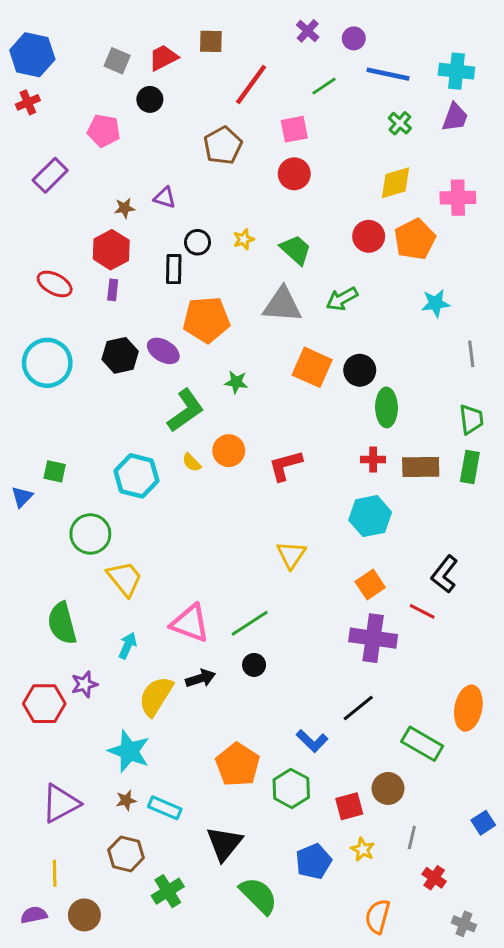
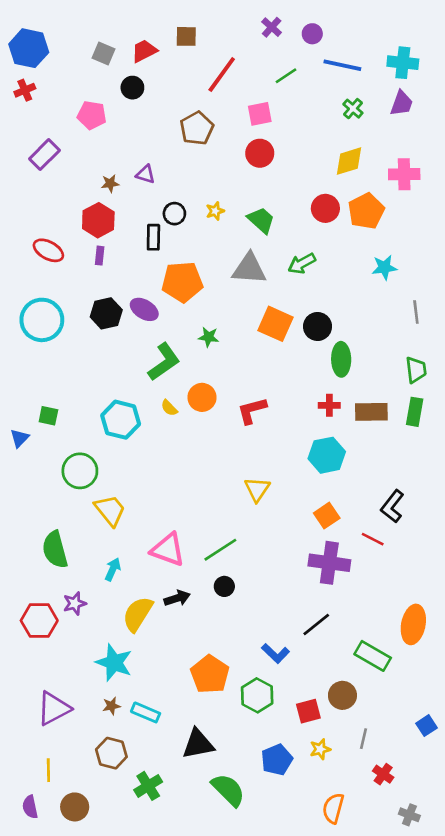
black triangle: (224, 844) -> (198, 744), turned 40
yellow star: (363, 849) -> (320, 749), turned 30
purple semicircle: (34, 915) -> (30, 807), turned -90

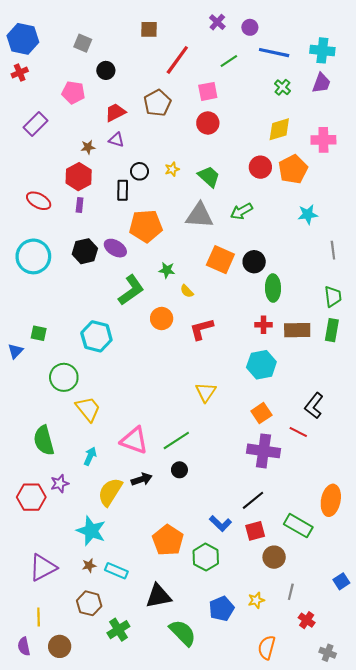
red trapezoid: (144, 51) -> (115, 112), moved
yellow semicircle: (169, 408) -> (187, 291), moved
red square: (308, 711) -> (255, 531), moved

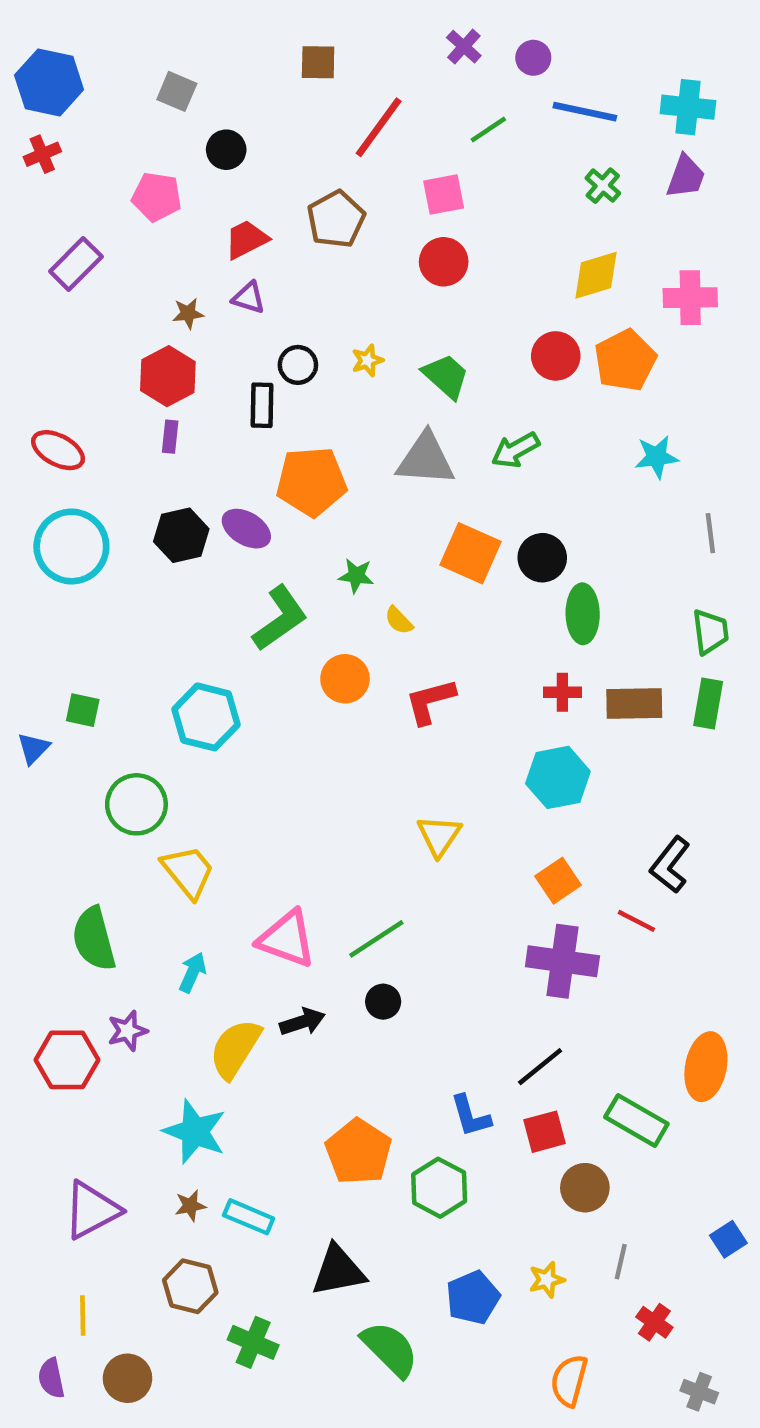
red ellipse: (39, 201) -> (58, 450), moved
blue L-shape: (220, 523) -> (471, 1116), turned 30
green cross: (118, 630) -> (253, 1342), turned -35

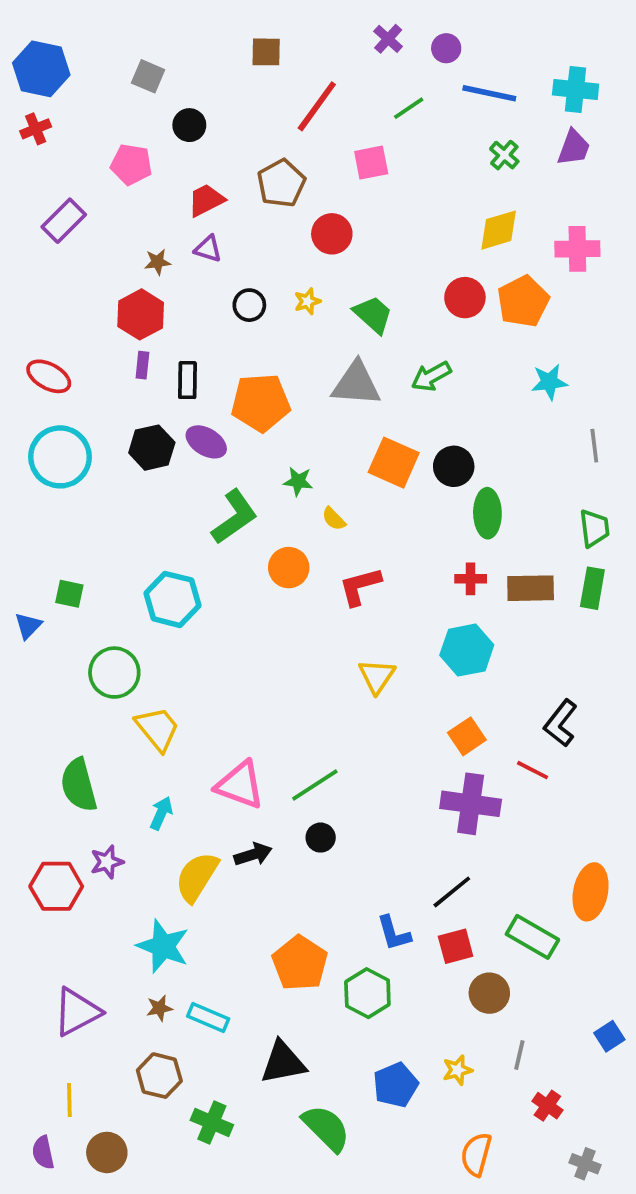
red circle: (444, 262) -> (332, 234), moved
black rectangle: (262, 405) -> (187, 380), moved
yellow triangle: (439, 836) -> (377, 676), moved

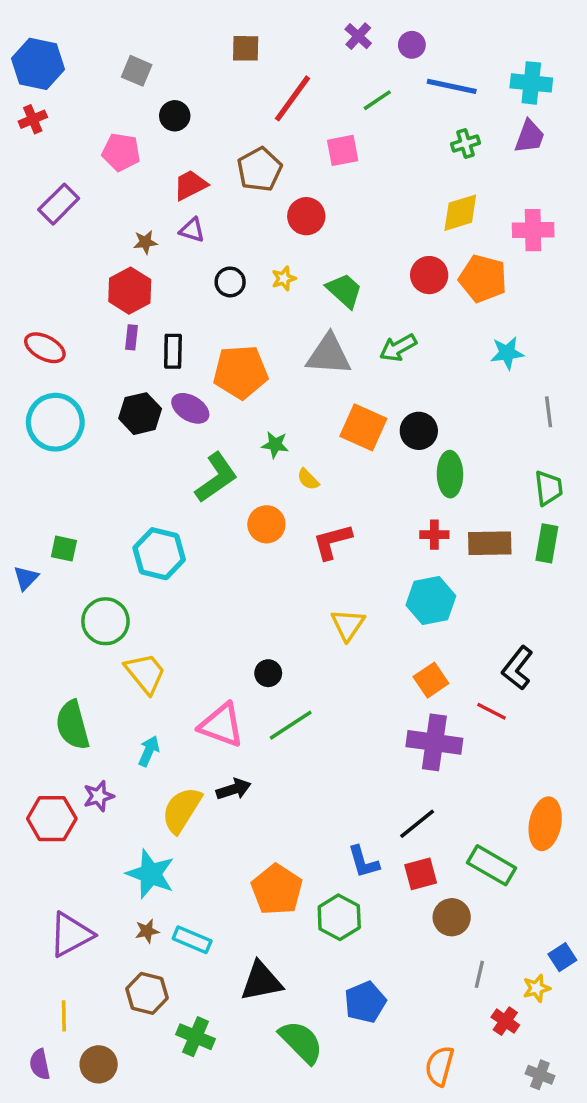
green cross: (504, 155) -> (466, 143), turned 32
orange pentagon: (523, 301) -> (483, 279), turned -30
black circle: (321, 838) -> (268, 673), moved
yellow star: (457, 1070) -> (536, 988), moved

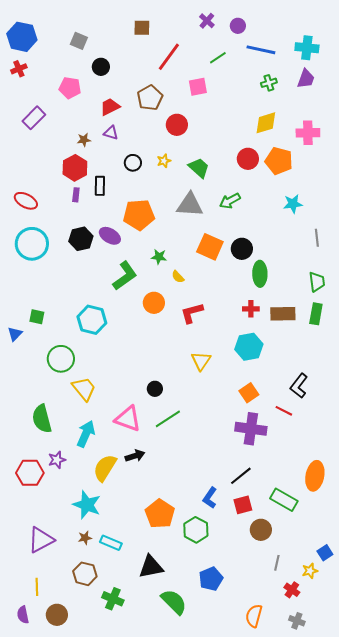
black rectangle: (173, 351) -> (100, 186), moved
cyan arrow: (149, 751) -> (86, 434), size x1.5
blue L-shape: (363, 862) -> (210, 498), turned 50
gray cross: (540, 1075) -> (297, 621), moved

